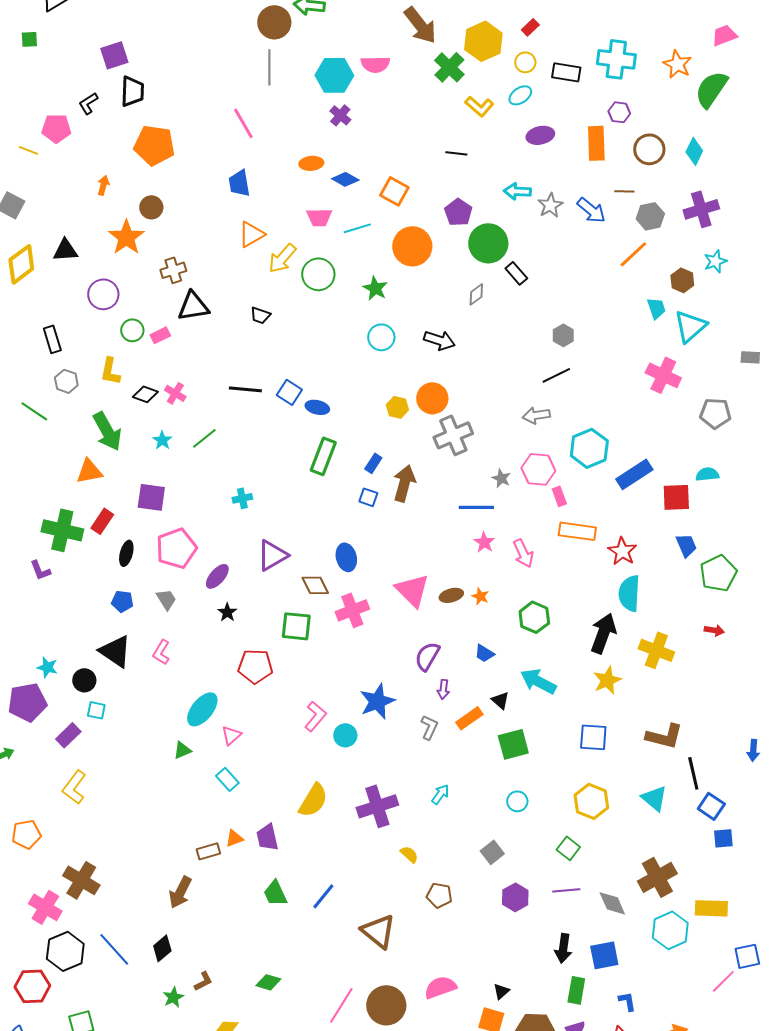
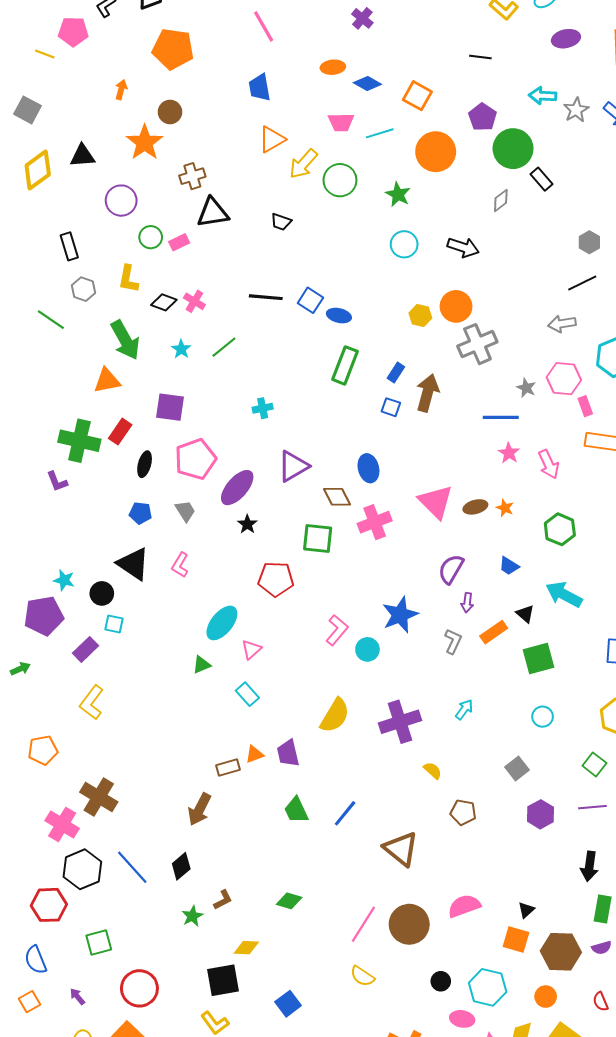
purple ellipse: (217, 576) -> (237, 488), size x1.4

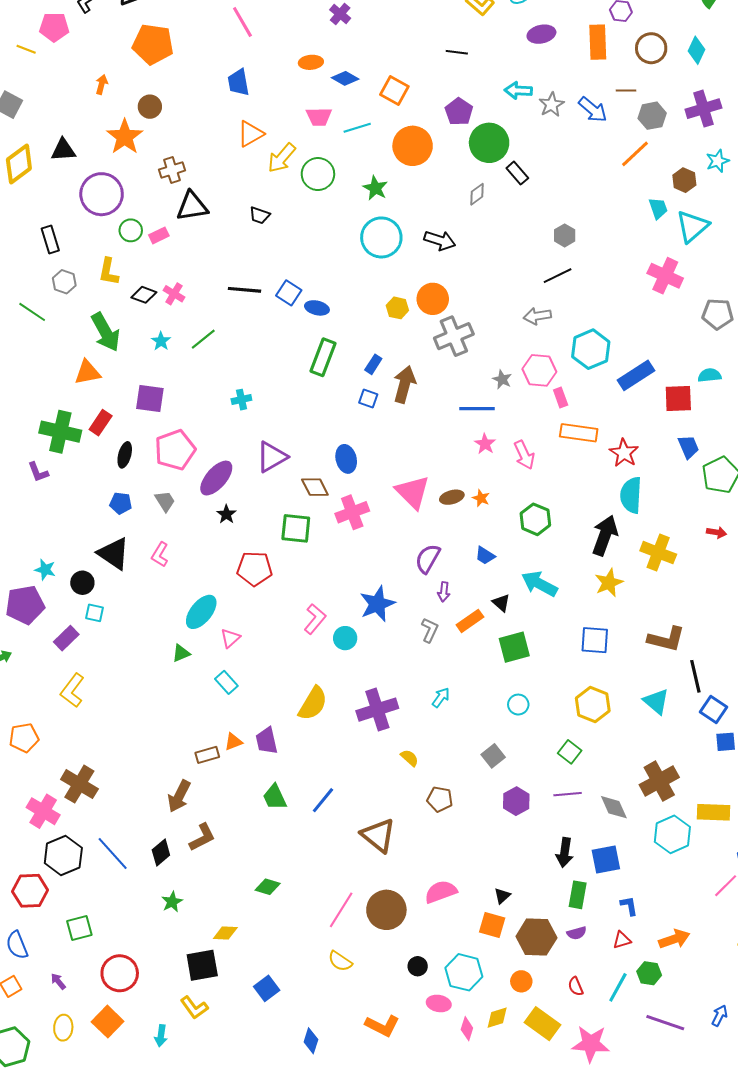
purple circle: (121, 201) -> (102, 194), size x1.4
cyan circle: (404, 244) -> (381, 237), size x1.5
brown L-shape: (223, 900) -> (202, 837), moved, size x1.4

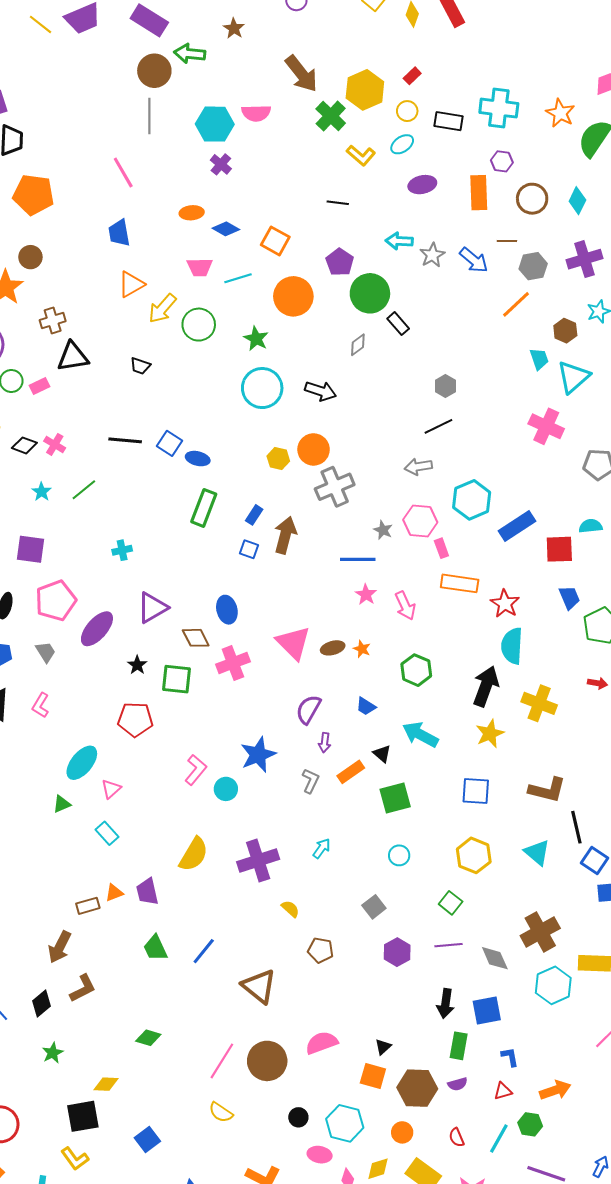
black star: (226, 514) -> (137, 665), moved

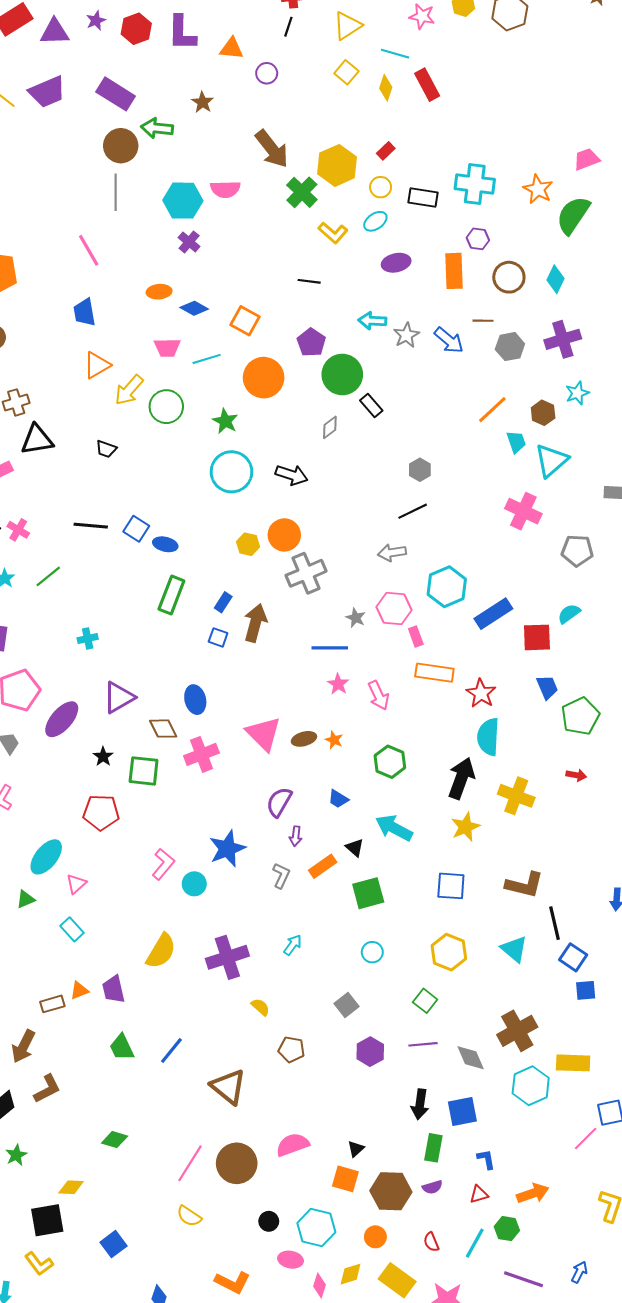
orange line: (516, 304) -> (492, 410), moved
cyan semicircle: (591, 526) -> (569, 614), turned -30

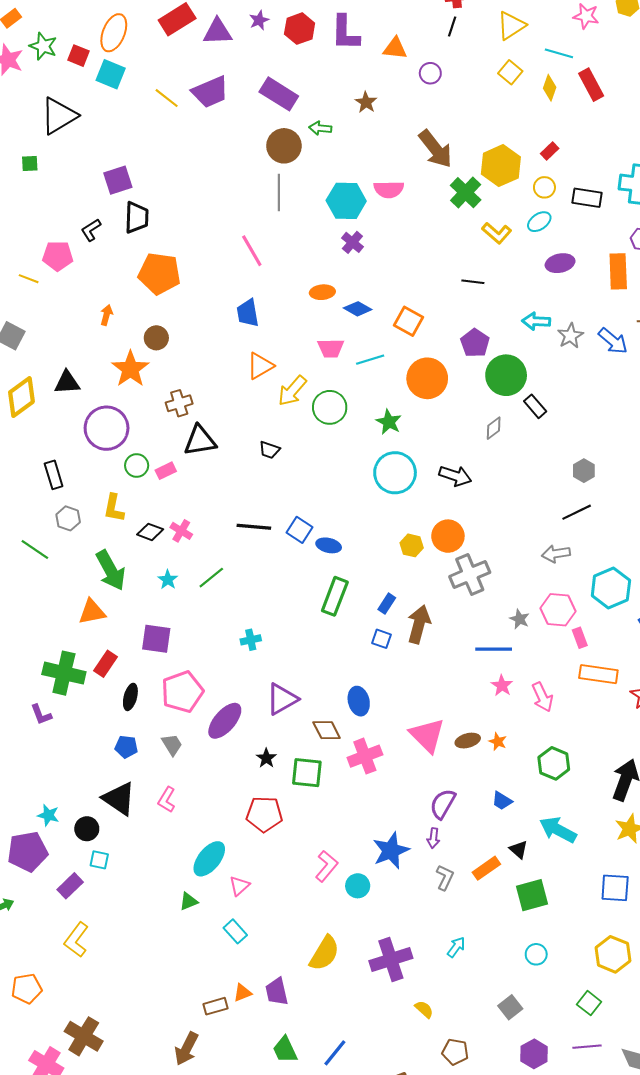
green arrow: (157, 128) -> (320, 128), size x0.7
purple arrow: (296, 836) -> (433, 838), moved

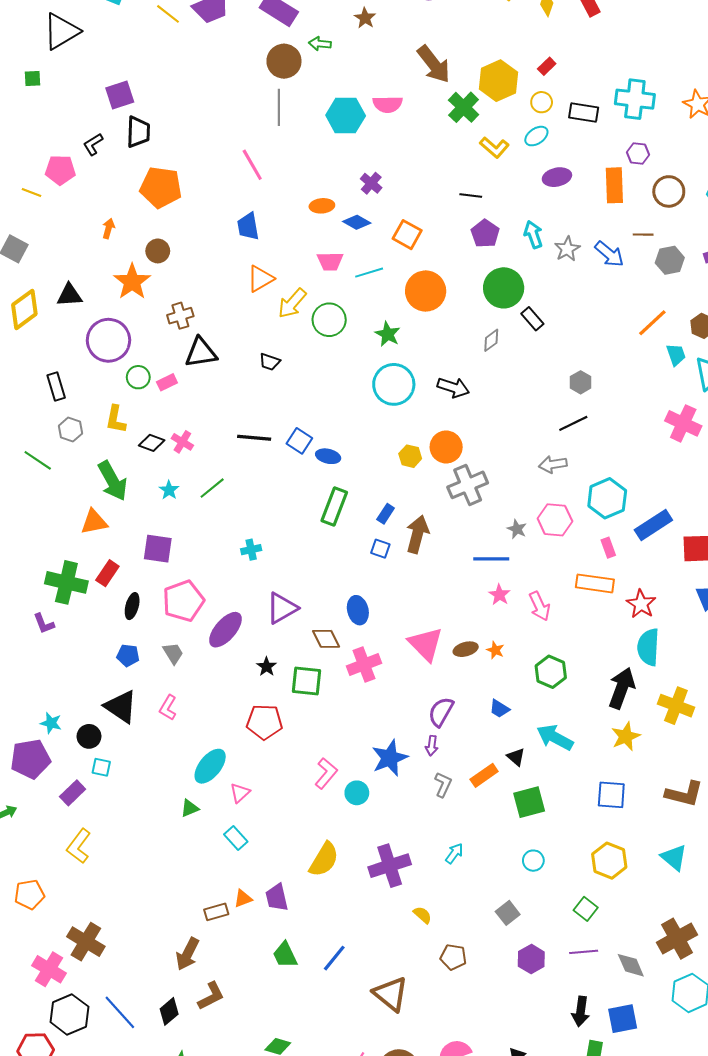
purple cross: (352, 242) -> (371, 183), moved
cyan arrow: (536, 321) -> (533, 235), turned 68
purple pentagon: (475, 343) -> (485, 234), moved
pink rectangle: (580, 638) -> (608, 548), moved

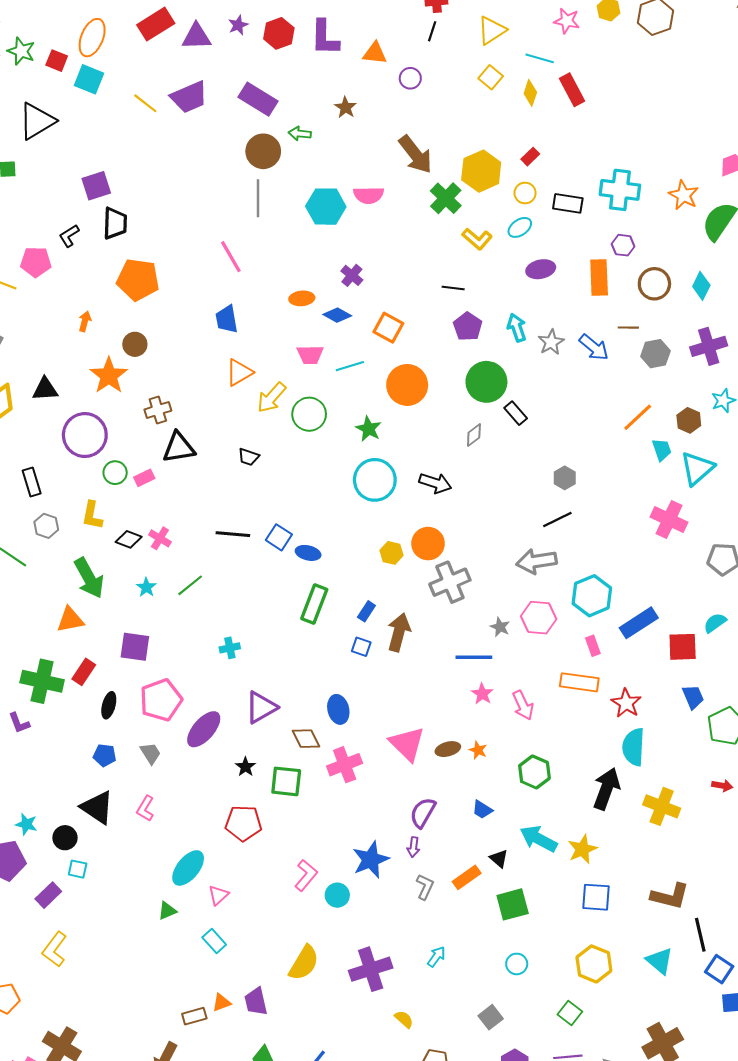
gray arrow: (553, 464) -> (537, 561), size x1.4
yellow star: (626, 736) -> (582, 849), moved

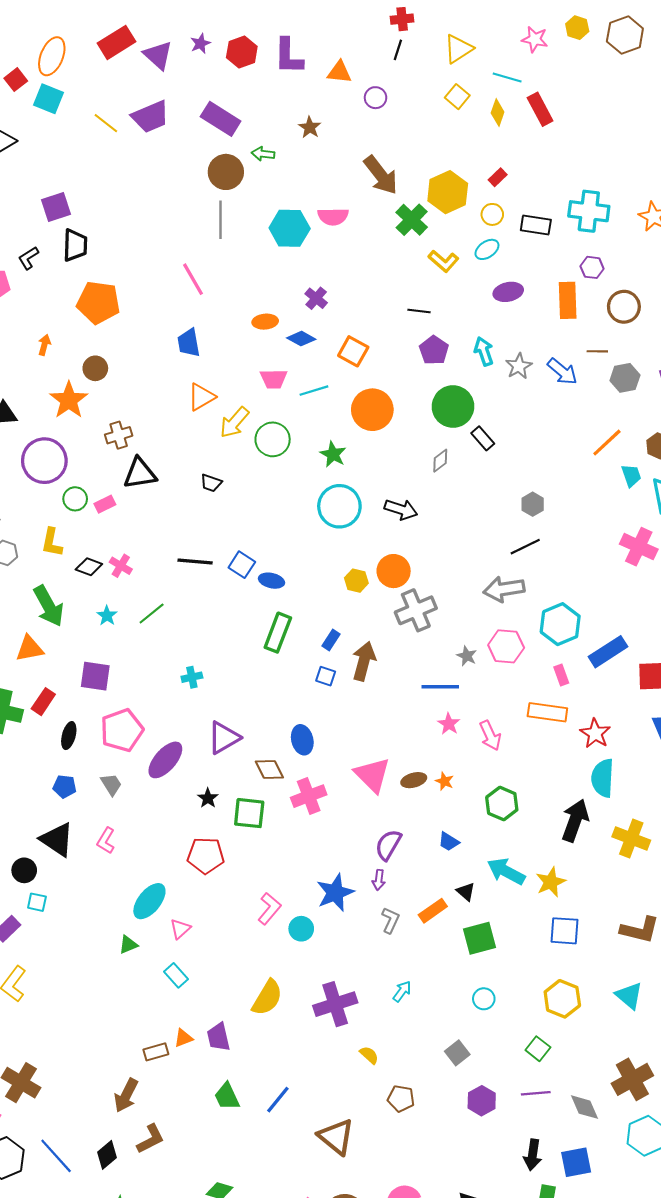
purple triangle: (196, 37) -> (158, 55), turned 44
red square: (57, 61) -> (16, 80), turned 30

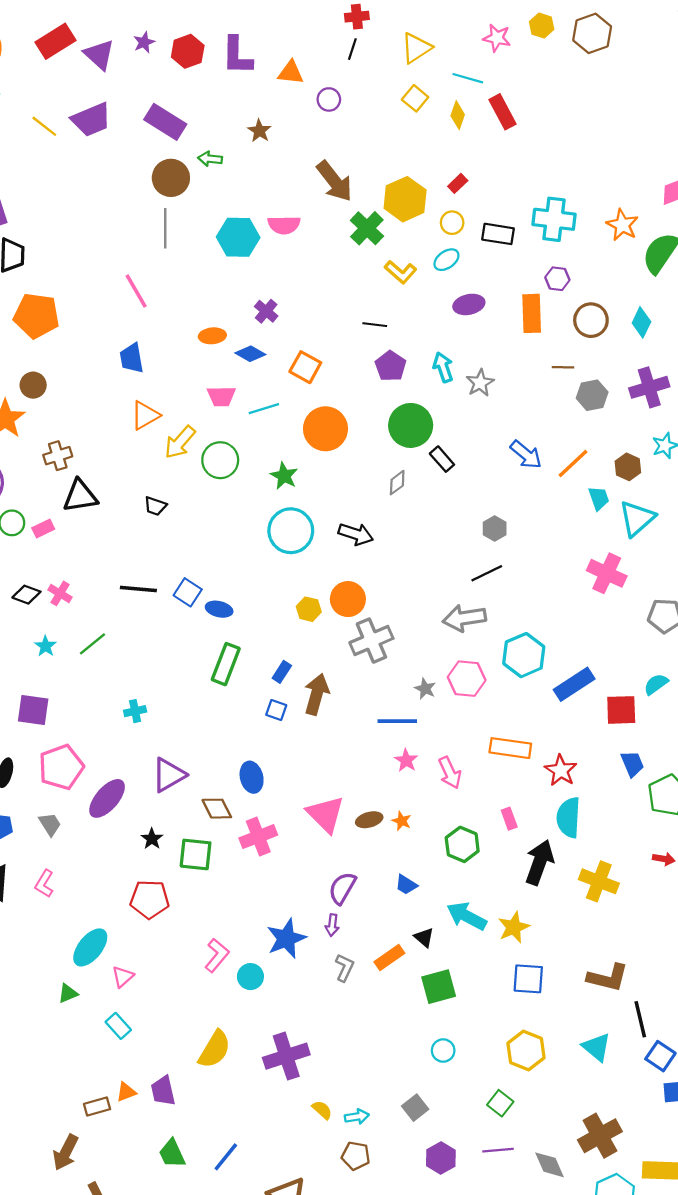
blue arrow: (562, 371) -> (526, 455), moved
pink rectangle: (561, 675) -> (509, 819), moved
cyan arrow: (402, 991) -> (357, 1117), moved, turned 45

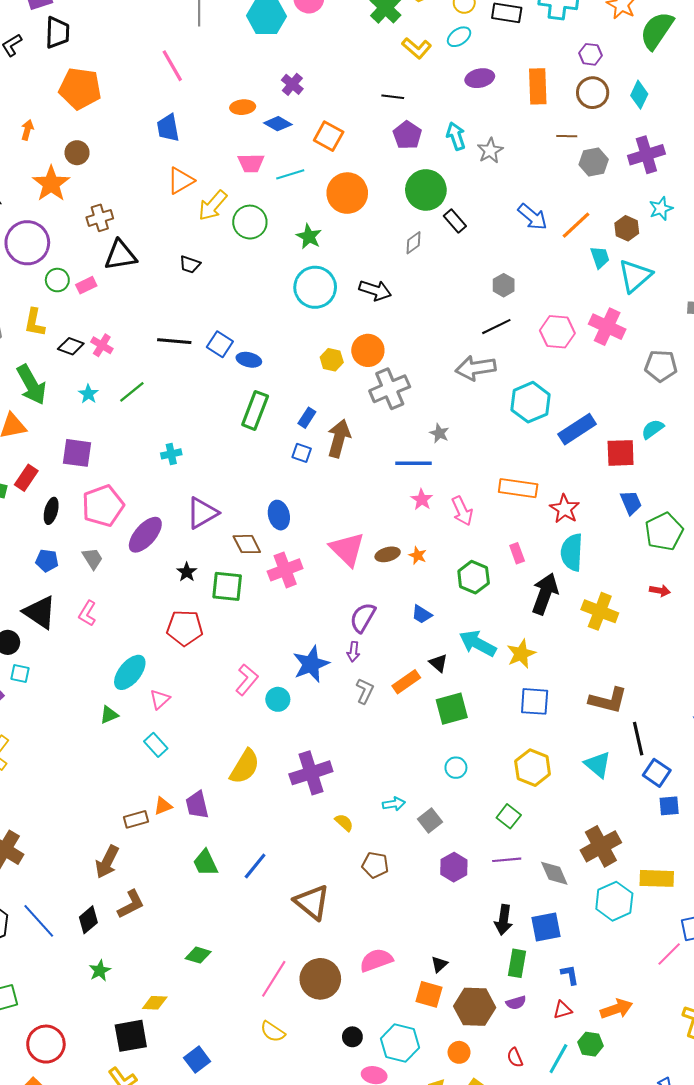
purple hexagon: (557, 279) -> (591, 54), moved
pink hexagon: (467, 679) -> (557, 332), moved
cyan arrow: (357, 1117) -> (394, 804), moved

